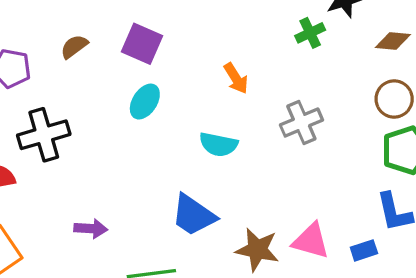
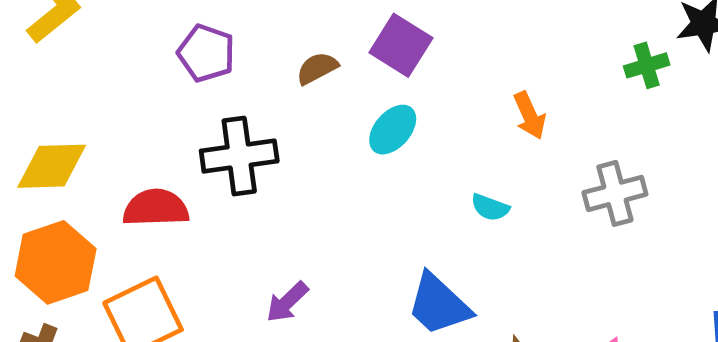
brown semicircle: (74, 47) -> (317, 68), moved
cyan semicircle: (218, 144) -> (490, 207), size x0.7
purple arrow: (91, 229) -> (287, 302), turned 124

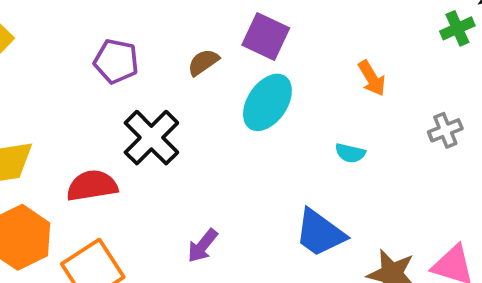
cyan ellipse: (393, 130) -> (267, 102), size x1.4
black cross: (239, 156) -> (151, 138), turned -30
gray cross: (615, 193) -> (445, 130), size x0.7

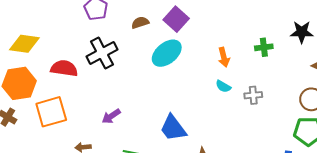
green cross: (457, 28) -> (264, 47), moved
cyan semicircle: (350, 153) -> (223, 86), moved

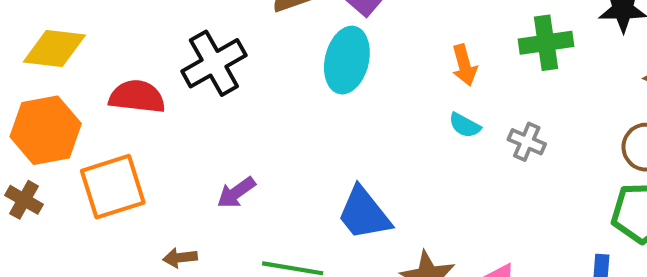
green cross: (264, 47) -> (546, 43), size x1.4
cyan ellipse: (167, 53) -> (347, 60), turned -36
gray cross: (253, 95) -> (527, 142), turned 30

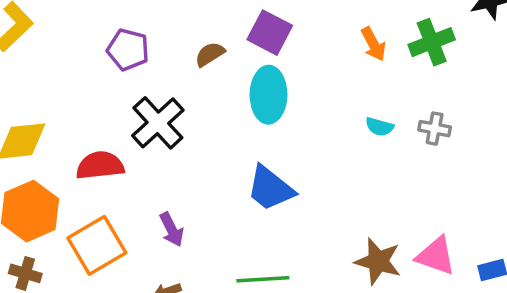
orange arrow: (464, 65) -> (373, 44), moved
purple arrow: (236, 193) -> (172, 229), moved, turned -68
blue trapezoid: (364, 214) -> (270, 188), moved

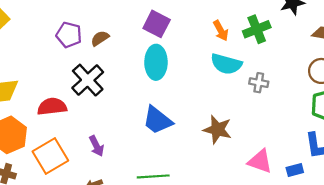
brown semicircle: (210, 54) -> (100, 38), moved
cyan semicircle: (379, 127) -> (226, 64), moved, size x1.8
brown star: (378, 261) -> (217, 129), moved

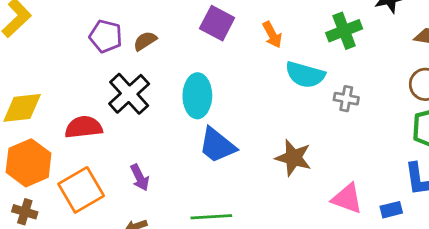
orange arrow: (221, 31) -> (272, 35), moved
cyan ellipse: (156, 62) -> (197, 96), moved

